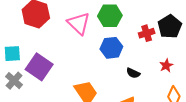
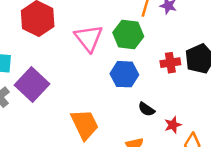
red star: (166, 65) -> (173, 125), moved

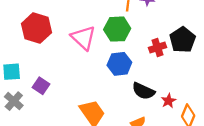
purple square: (32, 84) -> (41, 86), size x0.6
black semicircle: (146, 109) -> (143, 91), size x1.5

